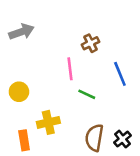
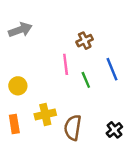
green line: (87, 94) -> (86, 80), moved, turned 42
brown semicircle: (94, 138) -> (73, 128), moved
orange rectangle: (24, 140) -> (14, 124), moved

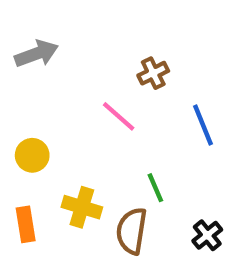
pink line: (66, 64) -> (119, 116), turned -42
green line: (86, 80) -> (155, 188), moved
yellow cross: (45, 114) -> (82, 207), turned 30

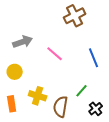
gray arrow: (36, 54) -> (23, 42), moved
brown cross: (153, 73) -> (75, 16), moved, size x1.5
green line: (155, 188) -> (82, 91), moved, turned 64

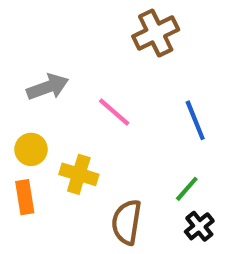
green line: (82, 91) -> (187, 189), moved
yellow cross: (38, 96) -> (79, 174), moved
orange rectangle: (12, 104) -> (25, 197), moved

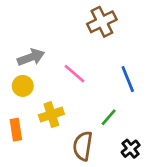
yellow circle: (31, 149) -> (23, 86), moved
yellow cross: (79, 174) -> (51, 115), turned -35
green line: (187, 189) -> (109, 117), moved

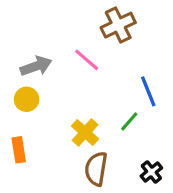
pink line: (75, 74) -> (87, 60), moved
yellow cross: (51, 115) -> (85, 132), moved, turned -30
green line: (109, 117) -> (129, 121), moved

